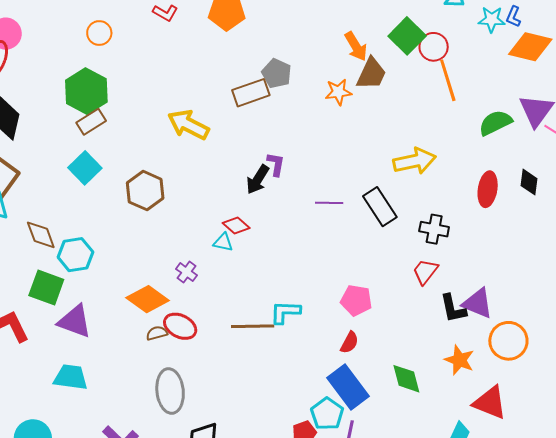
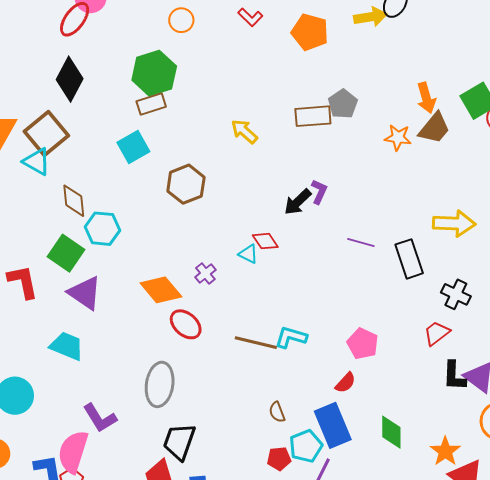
yellow arrow: (188, 125) -> (244, 131), size x0.7
brown semicircle: (157, 333) -> (277, 412), moved, turned -110
orange star: (459, 360) -> (445, 451), moved

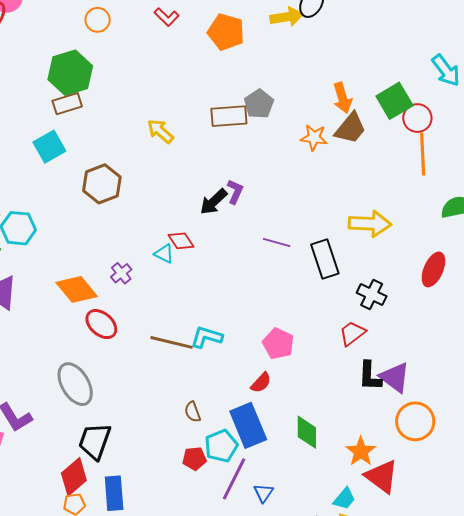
gray ellipse: (160, 384) -> (75, 384), turned -39

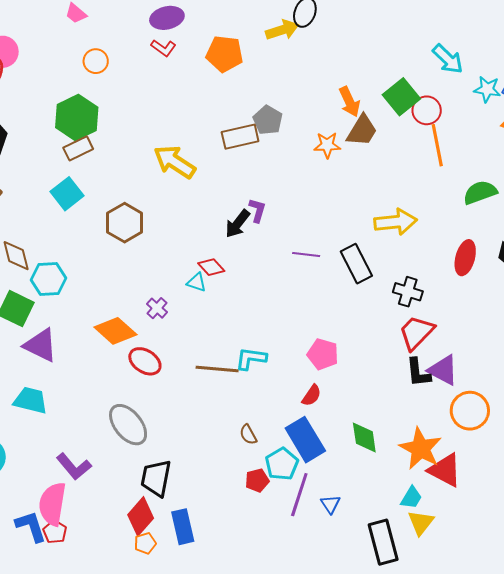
yellow arrow: (160, 131) -> (174, 162), size x1.5
red trapezoid: (352, 333) -> (416, 333), moved, size x1.4
orange star: (361, 451) -> (421, 449), size x1.4

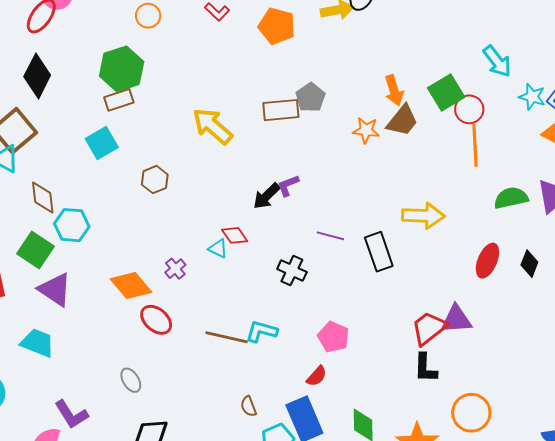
purple L-shape: (257, 210) -> (288, 185), turned -135
brown hexagon: (125, 223) -> (155, 180), size x0.7
black cross: (408, 292) -> (292, 271), moved
purple triangle: (443, 370) -> (456, 319), moved, turned -40
gray ellipse: (128, 425) -> (131, 380), size x0.6

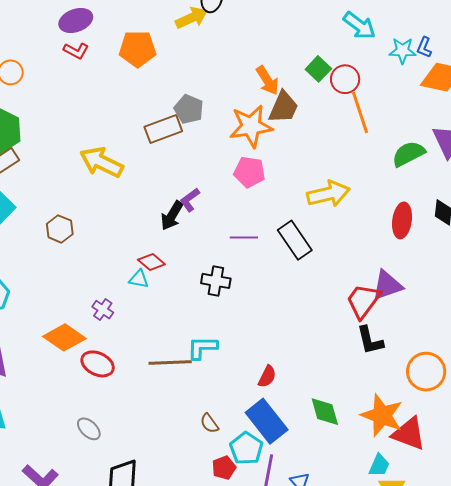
green square: (446, 93) -> (318, 69), size x0.7
orange star: (366, 130) -> (251, 126), size x1.6
pink pentagon: (333, 337) -> (249, 172), moved

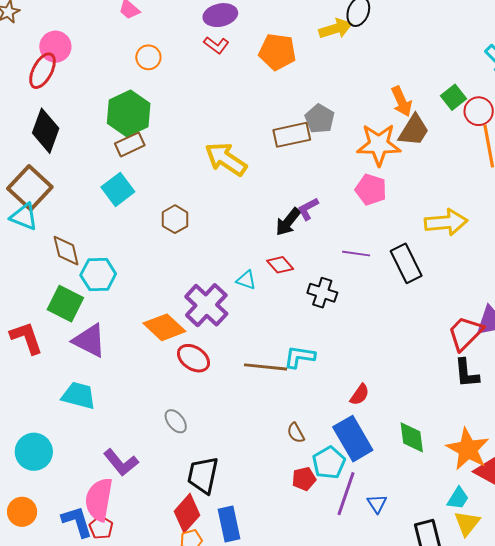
red diamond: (151, 262) -> (280, 265), moved
purple cross: (103, 310) -> (206, 305), size x2.0

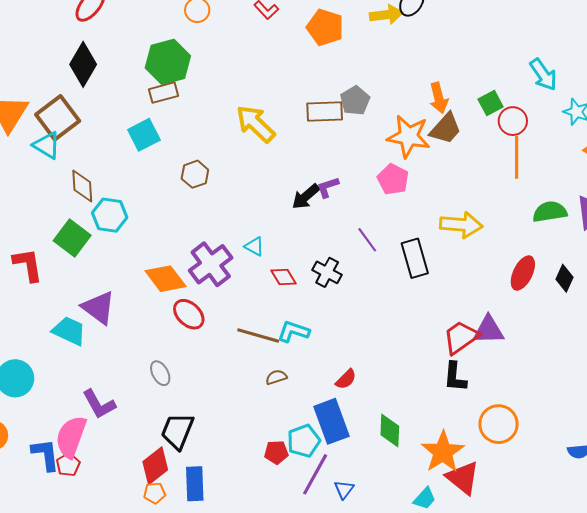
purple line: (356, 254) -> (367, 240), turned 36
red diamond: (280, 265) -> (284, 277), moved
purple triangle: (89, 341) -> (99, 308), moved
brown semicircle: (296, 433) -> (276, 377), moved, turned 90

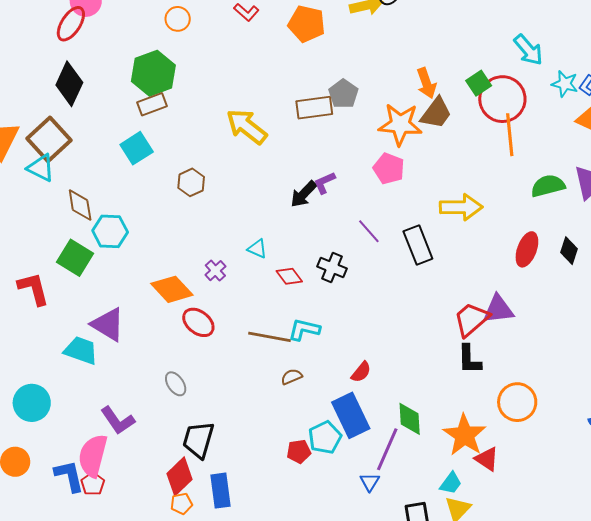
red circle: (513, 121) -> (502, 99), size x1.6
purple cross: (211, 264) -> (215, 271), size x0.5
purple line: (315, 474) -> (387, 449), moved
red triangle: (463, 478) -> (487, 459), size x0.7

